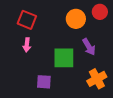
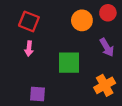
purple arrow: (89, 47) -> (107, 47), moved
purple square: (44, 82) -> (38, 94), moved

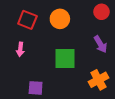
orange circle: (82, 20) -> (60, 19), moved
pink arrow: (29, 49) -> (20, 49), moved

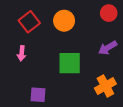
red square: (27, 20) -> (29, 22), turned 30
purple arrow: (100, 44) -> (108, 48), turned 90

